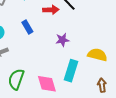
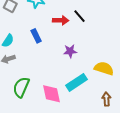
cyan rectangle: (71, 71) -> (77, 82), turned 35

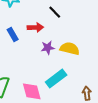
red arrow: (61, 20) -> (35, 27), moved
yellow semicircle: (104, 68) -> (70, 49), moved

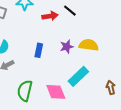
red arrow: (35, 27) -> (50, 16), moved
blue rectangle: (13, 35) -> (39, 50), moved, turned 48

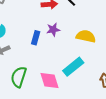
purple star: (67, 47) -> (53, 30), moved

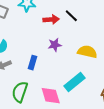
blue rectangle: (36, 38) -> (33, 63), moved

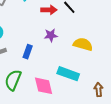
cyan rectangle: (74, 82) -> (68, 74), turned 55

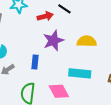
purple star: (51, 35) -> (53, 40), size x1.5

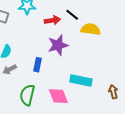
yellow semicircle: (87, 41) -> (91, 29), moved

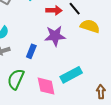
cyan rectangle: (81, 81) -> (71, 75), turned -50

